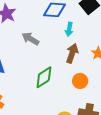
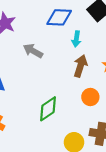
green diamond: (44, 77) -> (48, 109), moved

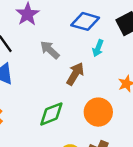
brown arrow: (80, 66) -> (75, 74), moved
orange circle: (90, 97) -> (98, 112), size x1.5

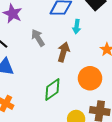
gray arrow: (50, 50) -> (38, 38), turned 30

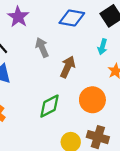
cyan arrow: (77, 27) -> (102, 47), moved

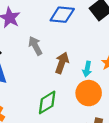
cyan arrow: (102, 47) -> (87, 69), moved

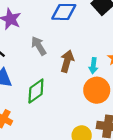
green diamond: (47, 102) -> (36, 91), moved

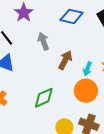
green diamond: (36, 91) -> (44, 98), moved

